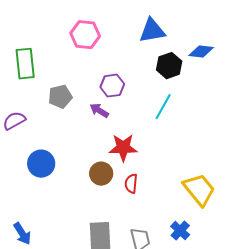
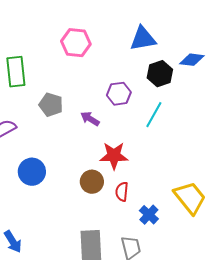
purple hexagon: (112, 86) -> (119, 94), moved
gray pentagon: (60, 97) -> (51, 105), turned 30
blue cross: (180, 231) -> (149, 215), moved

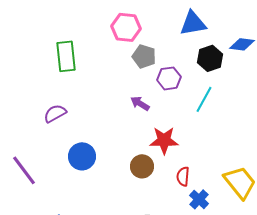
gray pentagon: (51, 105) -> (144, 56), moved
red semicircle: (122, 192) -> (183, 176), moved

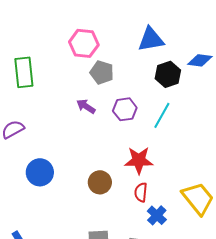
purple hexagon: (169, 78) -> (125, 109), moved
purple arrow: (140, 103) -> (86, 106), moved
red star: (164, 140) -> (139, 160), moved

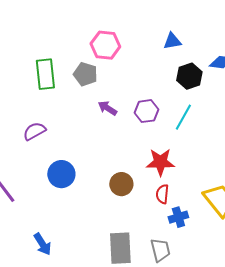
blue triangle: (151, 39) -> (172, 41), size x0.7
gray pentagon: (102, 72) -> (85, 74), moved
blue cross: (157, 215) -> (178, 217), turned 30

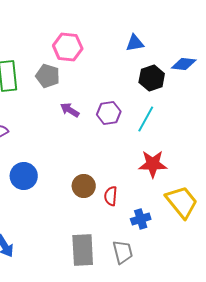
red star: (160, 162) -> (153, 164), moved
red semicircle: (162, 194) -> (111, 196), moved

